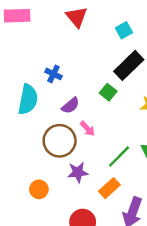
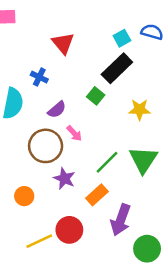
red triangle: (77, 17) -> (63, 43), moved
cyan square: (124, 30) -> (122, 38), moved
purple star: (78, 172) -> (64, 179), turned 30

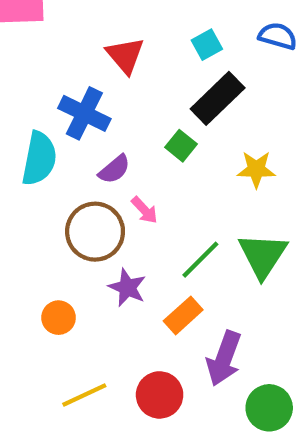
cyan square: (122, 38) -> (207, 45), moved
blue cross: (39, 77) -> (84, 113), size x1.6
red circle: (69, 230) -> (160, 395), moved

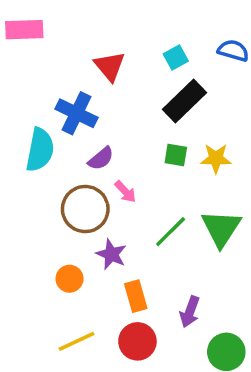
green square: (181, 146) -> (176, 155), moved, turned -30
orange rectangle: (183, 315) -> (136, 296), moved, turned -64
orange circle: (59, 318) -> (70, 279), moved
purple arrow: (224, 358) -> (190, 312), size x0.7

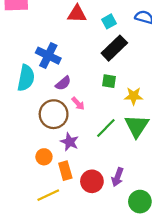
red triangle: (110, 66) -> (77, 14), moved, turned -48
yellow star: (216, 158) -> (134, 96), moved
orange rectangle: (136, 296) -> (65, 171), moved
red circle: (137, 341) -> (92, 181), moved

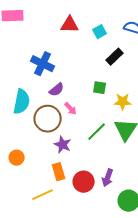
black rectangle: (114, 48) -> (115, 57), moved, size x0.7
cyan semicircle: (26, 78) -> (22, 102), moved
orange circle: (44, 157) -> (17, 158), moved

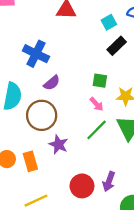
cyan square: (100, 32) -> (109, 22), moved
pink arrow: (71, 109) -> (97, 104), moved
orange rectangle: (59, 172) -> (30, 161), moved

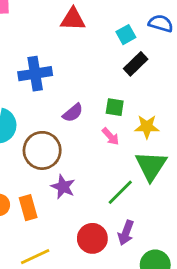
blue cross: (36, 54) -> (35, 74), turned -35
purple semicircle: (52, 83) -> (73, 113), moved
green line: (97, 130) -> (120, 192), moved

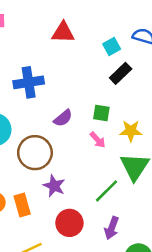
red circle: (92, 238) -> (69, 223), moved

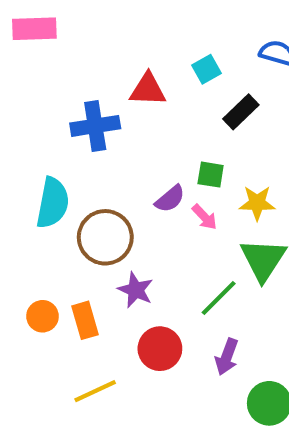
red triangle: (63, 32) -> (148, 90), moved
cyan square: (112, 47) -> (206, 69), moved
purple semicircle: (63, 118) -> (170, 199), moved

